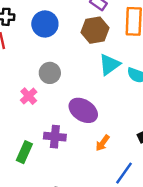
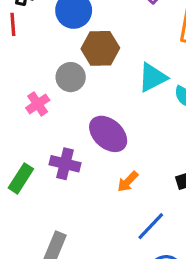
brown hexagon: (95, 30) -> (100, 48), moved

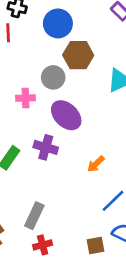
pink cross: (38, 104) -> (26, 98), turned 30
purple ellipse: (108, 134) -> (66, 115), moved

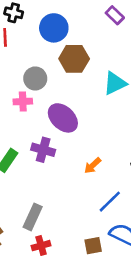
gray circle: (53, 77) -> (35, 78), moved

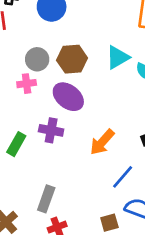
brown hexagon: (74, 59) -> (72, 59), moved
orange arrow: (93, 166) -> (102, 142), size x1.5

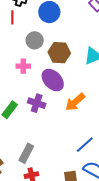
gray circle: (37, 59) -> (35, 40), moved
orange arrow: (102, 142) -> (75, 102), moved

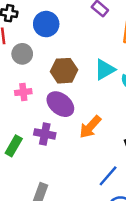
gray circle: (35, 40) -> (22, 54), moved

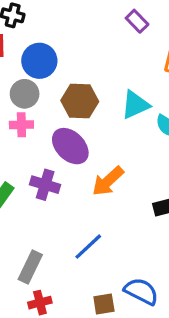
blue circle: (46, 24) -> (39, 61), moved
gray circle: (22, 54) -> (25, 94), moved
blue line: (108, 176) -> (88, 247), moved

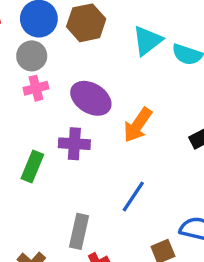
brown hexagon: (80, 101) -> (86, 23), moved

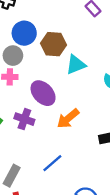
cyan triangle: (147, 41) -> (76, 65), moved

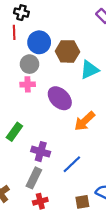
purple cross: (24, 119) -> (41, 152), moved

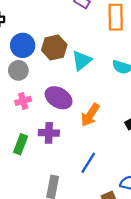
pink cross: (28, 84) -> (23, 101), moved
purple cross: (41, 152) -> (49, 133), moved

